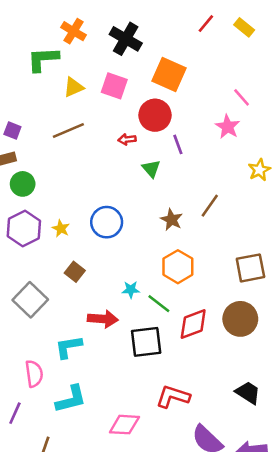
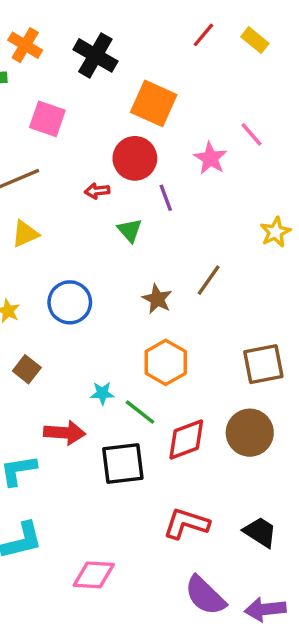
pink square: (114, 86) -> (47, 119), moved
yellow triangle: (74, 87) -> (25, 234), moved
pink star: (228, 127) -> (210, 158), moved
red L-shape: (173, 397) -> (186, 524), moved

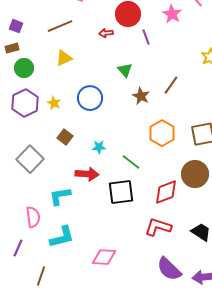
green triangle: (130, 230) -> (125, 70), moved
orange hexagon: (166, 362) -> (162, 133), moved
cyan star: (102, 393) -> (99, 147), moved
red diamond: (186, 440) -> (166, 192), moved

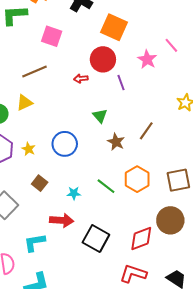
yellow triangle: (64, 58) -> (24, 103), moved
green line: (131, 162) -> (106, 186), moved
black square: (121, 192) -> (96, 238), turned 36

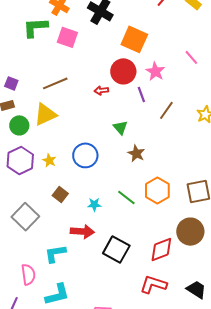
pink square: (52, 36) -> (67, 37), moved
pink star: (147, 59) -> (155, 71), moved
yellow triangle: (24, 103) -> (45, 114), size x1.4
brown line: (146, 131) -> (166, 110), moved

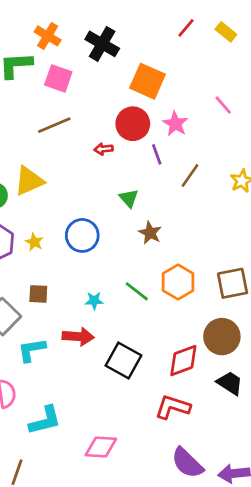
brown line: (55, 83) -> (54, 125), moved
brown square: (60, 194) -> (38, 294), moved, turned -35
cyan L-shape: (55, 254) -> (32, 350), moved
black trapezoid: (196, 290) -> (230, 383), moved

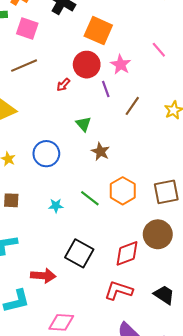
red arrow: (104, 149) -> (63, 85), turned -40
red arrow: (78, 337) -> (43, 276), moved
black trapezoid: (230, 383) -> (164, 295), moved

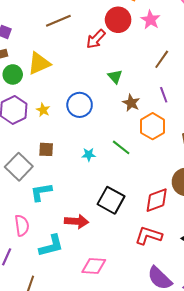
red arrow: (63, 85) -> (96, 39), size x1.5
purple line: (106, 89) -> (164, 95), moved
orange hexagon: (123, 191) -> (153, 126), moved

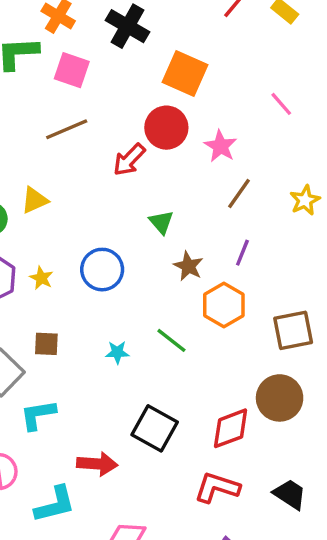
pink star: (151, 20) -> (220, 146), moved
yellow triangle: (39, 63) -> (35, 200), size x0.7
purple line: (164, 95) -> (242, 253), turned 42

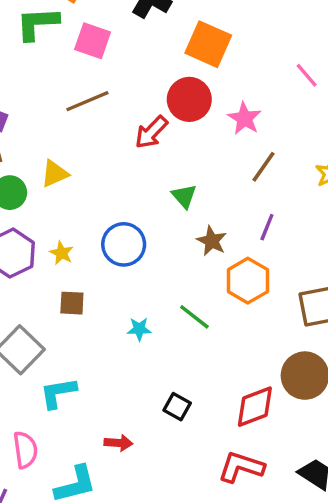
brown square: (46, 344) -> (72, 303), moved
black square: (155, 428) -> (177, 407), size x0.6
red arrow: (97, 464) -> (119, 443), size x0.7

